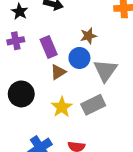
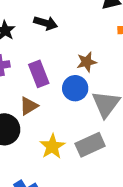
brown triangle: (58, 72) -> (29, 106), moved

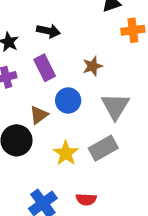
purple rectangle: (39, 74) -> (45, 68), moved
blue circle: (75, 88) -> (68, 100), moved

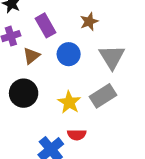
brown triangle: (39, 115) -> (31, 56), moved
red semicircle: (86, 199) -> (77, 135), moved

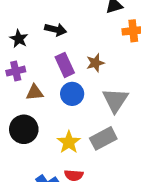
purple rectangle: (45, 25) -> (65, 65), moved
brown triangle: (31, 56) -> (35, 92), turned 30

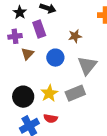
purple rectangle: (65, 65) -> (39, 29), moved
brown triangle: (35, 92) -> (27, 54), turned -48
black circle: (24, 129) -> (23, 97), moved

